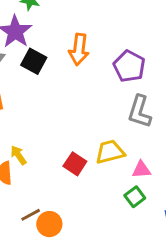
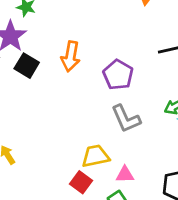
gray L-shape: (140, 112) -> (126, 119), turned -44
red square: (75, 164) -> (81, 182), moved

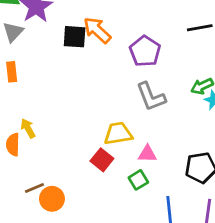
orange arrow: (71, 56) -> (97, 30), turned 120
black square: (27, 66) -> (75, 37), moved, turned -30

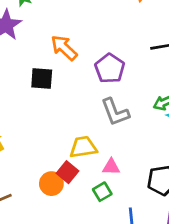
black square: (75, 37) -> (42, 79), moved
orange circle: (52, 199) -> (51, 184), moved

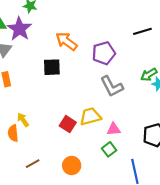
purple pentagon: (110, 68) -> (104, 53), turned 30
red square: (67, 172) -> (68, 124), moved
orange circle: (51, 184) -> (72, 165), moved

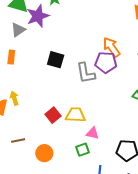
orange arrow: (66, 41) -> (112, 47), moved
gray L-shape: (112, 86) -> (86, 73), moved
brown line: (33, 164) -> (18, 140), moved

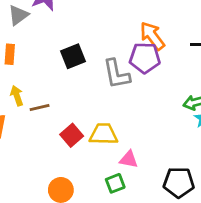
black square: (56, 60) -> (73, 56), turned -36
yellow arrow: (14, 98) -> (17, 96), moved
brown line: (18, 140) -> (40, 108), moved

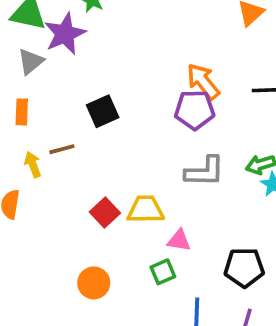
gray L-shape: (117, 74) -> (205, 172), moved, turned -76
brown line: (40, 108) -> (62, 149), moved

